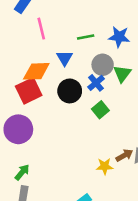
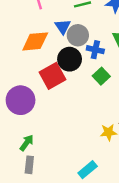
gray circle: (103, 65) -> (78, 35), moved
blue cross: (96, 83) -> (95, 50), turned -35
red square: (29, 91) -> (52, 76), moved

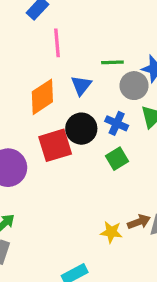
gray circle: (78, 35) -> (134, 86), moved
orange diamond: (35, 41) -> (42, 97), turned -40

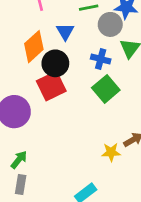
black circle: (81, 129) -> (55, 63), moved
green square: (117, 159) -> (106, 89), size x1.4

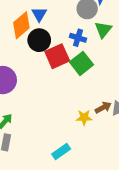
blue triangle: (65, 31) -> (39, 14), moved
red square: (51, 86) -> (57, 56), moved

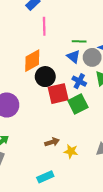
blue triangle: (39, 14) -> (73, 57), moved, turned -32
brown arrow: (103, 107) -> (52, 142), moved

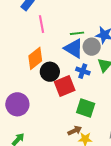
blue triangle: (73, 57) -> (74, 48), size x1.5
green square: (78, 104) -> (86, 108), moved, turned -36
brown arrow: (52, 142) -> (75, 131), moved

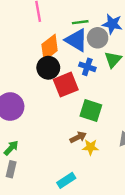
orange diamond: (35, 58) -> (50, 48), moved

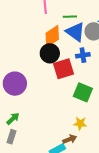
green line: (80, 22) -> (70, 17), moved
blue cross: (87, 67) -> (83, 55), turned -32
brown arrow: (78, 137) -> (70, 139), moved

